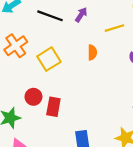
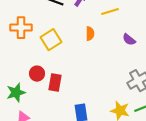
orange cross: (16, 46) -> (21, 28), turned 35

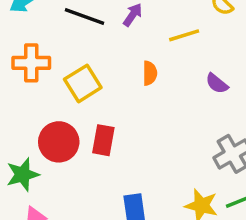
red circle: (37, 74) -> (59, 142), size x1.5
red rectangle: (55, 83) -> (103, 140), moved

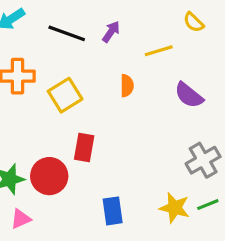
purple semicircle: (217, 83) -> (189, 95), size x1.4
red circle: (59, 142) -> (49, 176), moved

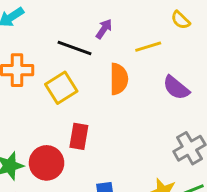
black line: (67, 33) -> (74, 48), moved
orange semicircle: (127, 86) -> (119, 79), size x1.5

